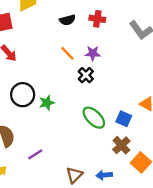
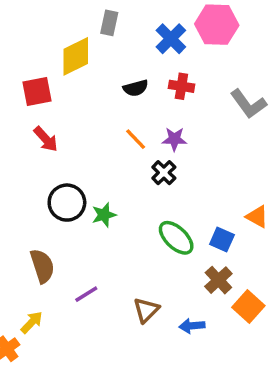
brown triangle: (74, 175) -> (146, 310), moved

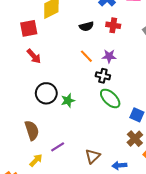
black cross: (164, 173) -> (103, 76), turned -32
green ellipse: (176, 238) -> (110, 98), moved
yellow arrow: (32, 322) -> (36, 160), moved

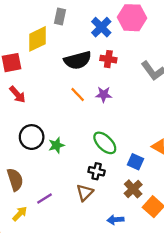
black semicircle: (86, 26) -> (78, 60), size x1.6
black cross: (103, 76) -> (97, 171), moved
brown triangle: (93, 156) -> (85, 193), moved

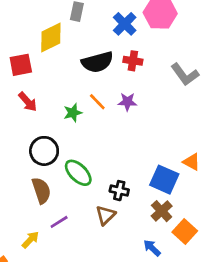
green ellipse: (105, 143) -> (78, 173), moved
green star: (56, 145) -> (73, 113), moved
blue square: (136, 162) -> (164, 180), size x1.5
brown semicircle: (15, 180) -> (41, 191), moved
blue arrow: (115, 220) -> (152, 248), moved, turned 49

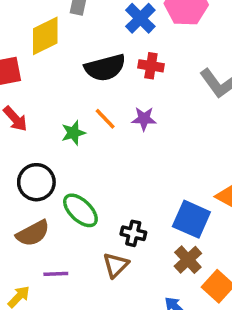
brown semicircle: (41, 191) -> (33, 233), turned 80
purple line: (59, 222) -> (56, 274), turned 30

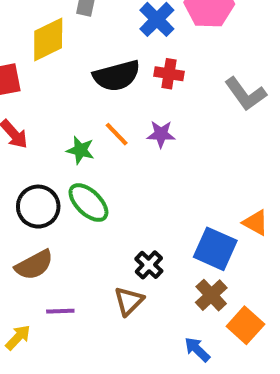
green star: (73, 133) -> (80, 150), turned 30
green ellipse: (80, 210) -> (88, 203), moved
black cross: (133, 233) -> (149, 265), turned 30

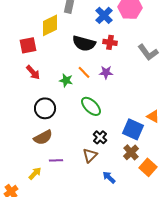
black semicircle: (117, 76) -> (84, 43), turned 30
green ellipse: (88, 203) -> (91, 106), moved
blue arrow: (197, 349) -> (109, 177), moved

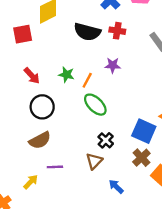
red arrow: (33, 72) -> (32, 76), moved
orange line: (84, 72) -> (87, 80), moved, turned 72

